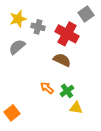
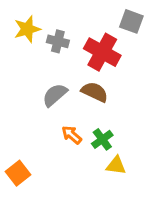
gray square: (86, 14) -> (131, 21), turned -35
gray semicircle: (17, 47) -> (55, 95), moved

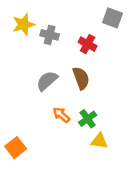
red cross: (102, 52) -> (88, 44), size x0.6
brown semicircle: (95, 92) -> (81, 78), turned 45

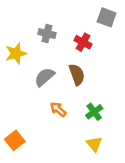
yellow star: (23, 24) -> (16, 53), moved
green cross: (88, 119) -> (94, 112), moved
yellow triangle: (99, 141) -> (94, 144), moved, turned 42

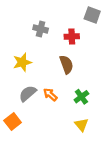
red cross: (83, 42) -> (72, 36), turned -32
yellow star: (16, 53) -> (22, 62), moved
gray semicircle: (44, 77) -> (28, 94), moved

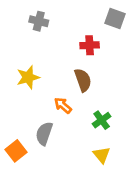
gray cross: (41, 29) -> (39, 21), moved
gray semicircle: (28, 94) -> (44, 133), moved, turned -30
orange arrow: (50, 95) -> (63, 105), moved

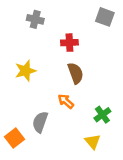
red cross: (90, 45) -> (69, 43), moved
orange arrow: (63, 105) -> (66, 101), moved
green cross: (102, 120) -> (102, 115), moved

